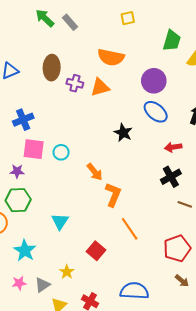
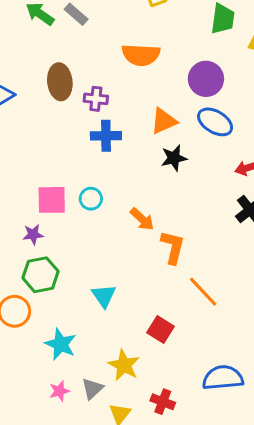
orange triangle: (100, 87) -> (164, 121), moved
blue cross: (23, 120) -> (106, 136), moved, turned 30
black star: (123, 133) -> (174, 158), turned -30
yellow star: (67, 272) -> (124, 365), size x1.5

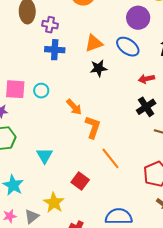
purple circle: (206, 79) -> (138, 18), moved

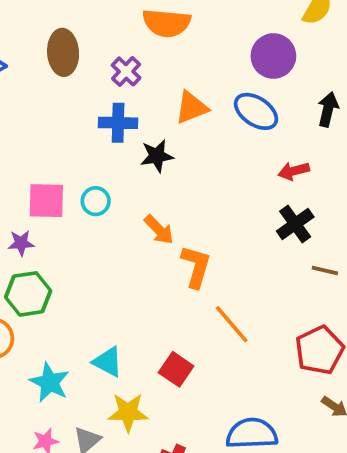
purple cross: (50, 25) -> (126, 71), moved, turned 35
black star: (99, 68) -> (157, 156), moved
cyan triangle: (44, 156) -> (108, 362), moved, turned -30
yellow star: (54, 203) -> (128, 412), turned -30

